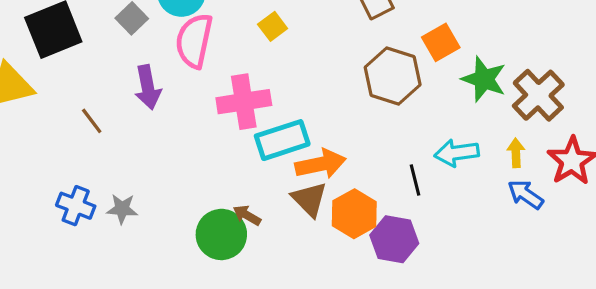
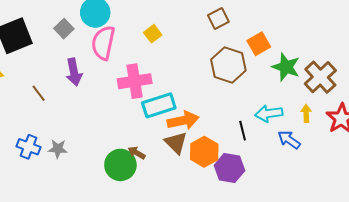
blue arrow: (526, 194) -> (289, 140), moved

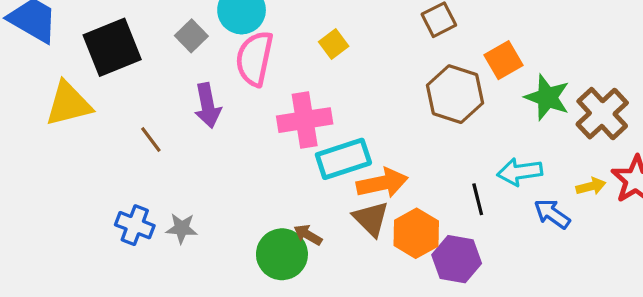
yellow arrow: (306, 113) -> (591, 186), moved, turned 78

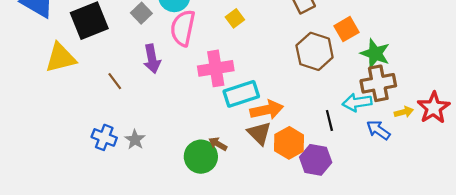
brown cross: (602, 114) -> (378, 83), moved, turned 32
gray star: (182, 228) -> (135, 140), turned 30

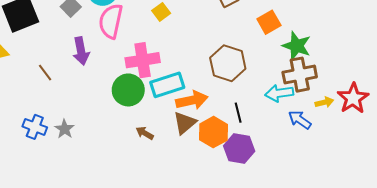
brown hexagon: (315, 51) -> (228, 63), moved
black line: (329, 120) -> (238, 113), moved
brown triangle: (259, 133) -> (185, 123), turned 35
green circle: (201, 157) -> (128, 90), moved

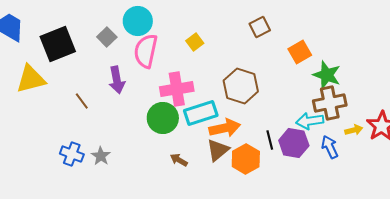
brown hexagon: (228, 63) -> (241, 86), moved
blue arrow: (300, 120) -> (330, 147), turned 30
purple hexagon: (239, 148) -> (294, 143), moved

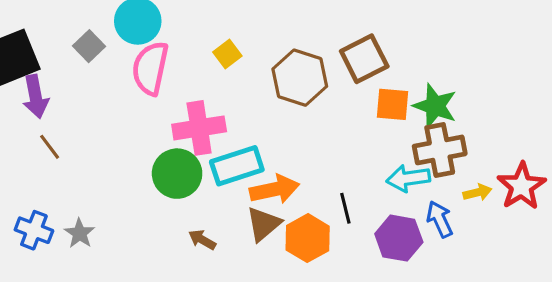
brown square: (260, 27) -> (364, 59), moved, size x1.4
orange square: (300, 52) -> (393, 104), moved, turned 35
purple arrow: (117, 80) -> (36, 97), moved
brown hexagon: (241, 86) -> (300, 78), moved
purple hexagon: (294, 143) -> (399, 238), moved

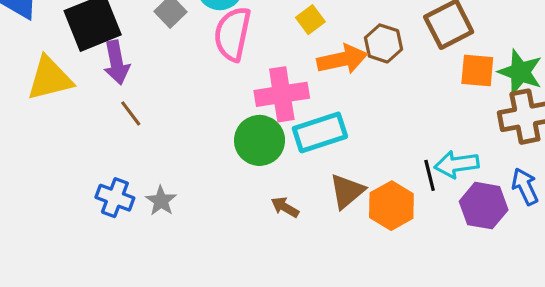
brown hexagon: (300, 78) -> (384, 43), size x0.7
cyan arrow: (408, 178) -> (457, 164), moved
orange arrow: (275, 189) -> (342, 59), moved

